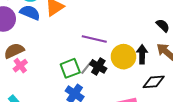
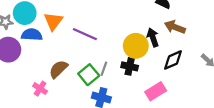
purple line: (94, 39) -> (85, 34), moved, turned 30
brown semicircle: (14, 51) -> (58, 69), moved
black cross: (98, 66) -> (130, 66), moved

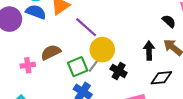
yellow circle: (136, 46) -> (102, 50), moved
pink cross: (40, 89) -> (28, 65), turned 32

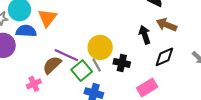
purple line: (86, 27) -> (66, 55), moved
gray line: (94, 66) -> (97, 65), turned -48

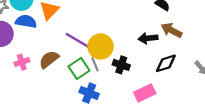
black arrow: (145, 35) -> (148, 38), turned -84
purple line: (66, 55) -> (77, 40), moved
pink cross: (34, 84) -> (22, 62), moved

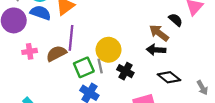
brown arrow: (172, 30) -> (159, 33), moved
purple line: (77, 40) -> (71, 38), moved, turned 55
black diamond: (166, 63) -> (169, 77), turned 45

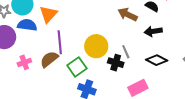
brown arrow: (159, 33) -> (128, 14), moved
black arrow: (156, 50) -> (153, 31), moved
gray line: (100, 66) -> (126, 52), moved

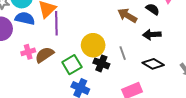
purple line: (60, 42) -> (56, 23), moved
pink cross: (24, 62) -> (28, 52), moved
black cross: (116, 63) -> (101, 63), moved

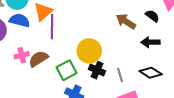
gray line: (123, 53) -> (120, 75), moved

